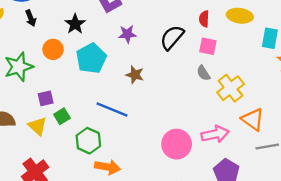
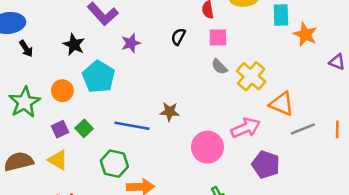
black semicircle: (172, 38) -> (178, 37), size x0.6
orange circle: (53, 49) -> (62, 91), moved
brown star: (135, 75) -> (170, 112), moved
green square: (62, 116) -> (84, 128), moved

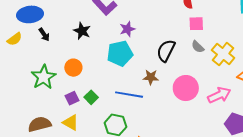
black semicircle: (178, 37) -> (166, 51), moved, size x1.6
cyan pentagon: (99, 77) -> (120, 53), moved, turned 30
brown star: (170, 112) -> (151, 77), moved
pink circle: (207, 147) -> (186, 88), moved

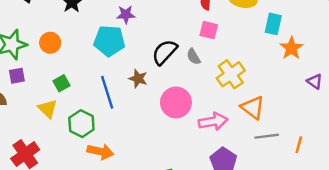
gray semicircle: (198, 47) -> (193, 57), moved
blue line: (129, 95) -> (107, 92), turned 48
purple square: (72, 98) -> (17, 76), moved
yellow triangle: (71, 123) -> (48, 109), moved

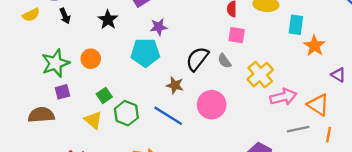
blue line: (107, 92) -> (168, 116), moved, turned -36
orange triangle: (253, 108) -> (318, 105), moved
pink arrow: (213, 121) -> (283, 97), moved
green hexagon: (81, 124) -> (126, 113), moved

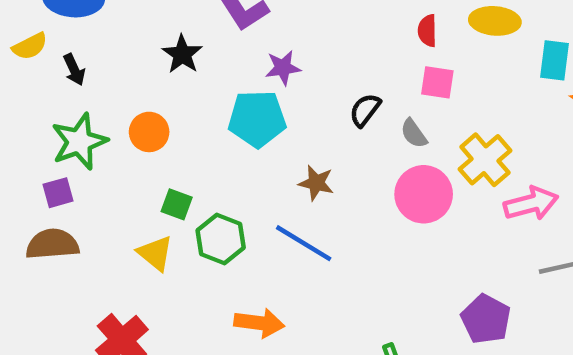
black arrow: (65, 16) -> (74, 70), moved
black semicircle: (197, 59) -> (365, 110), moved, size x0.7
purple square: (62, 92) -> (58, 193), moved
green square: (104, 95) -> (177, 204), turned -35
pink circle: (212, 105) -> (424, 194), moved

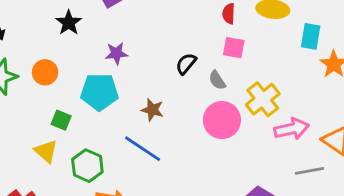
purple star: (283, 68) -> (116, 53), moved
cyan pentagon: (257, 119) -> (99, 92), moved
green hexagon: (221, 239) -> (87, 166), moved

